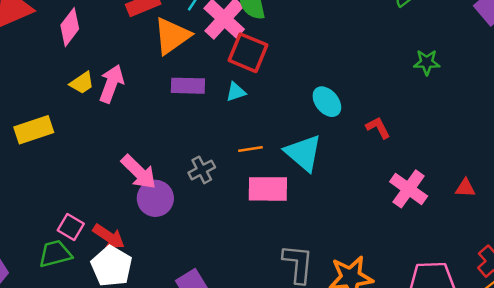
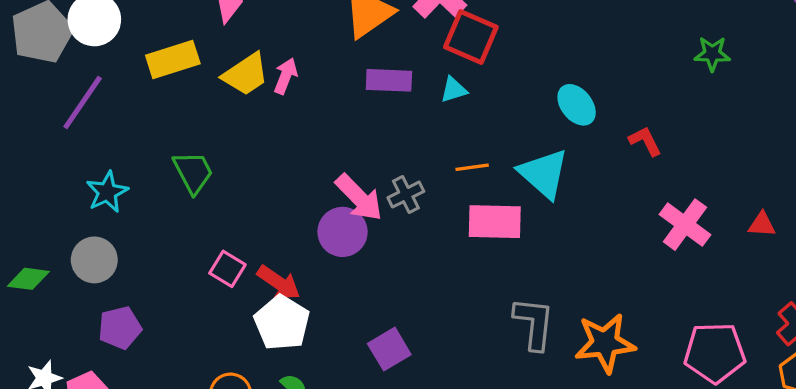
yellow trapezoid: (82, 83) -> (246, 74), size x1.4
pink arrow: (111, 84) -> (286, 76), size x0.7
yellow rectangle: (34, 130) -> (173, 60), moved
pink arrow: (139, 172) -> (359, 198), moved
green trapezoid: (55, 254) -> (193, 172), moved, turned 76

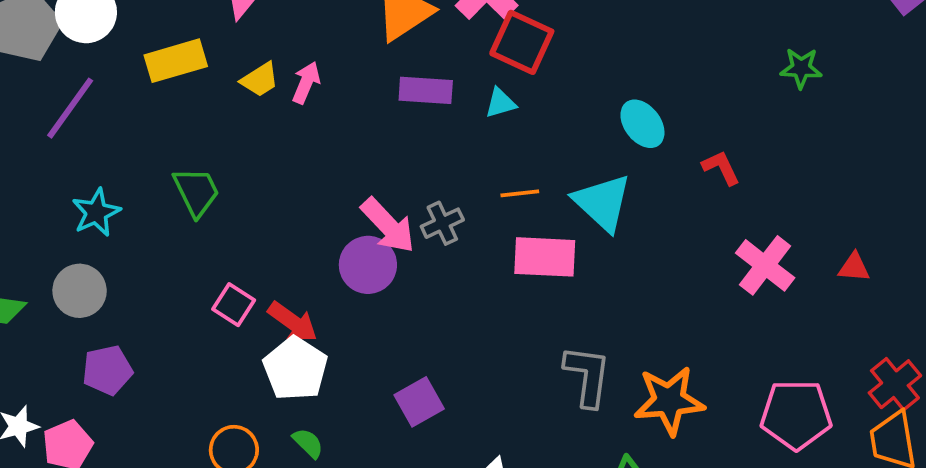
yellow trapezoid: (246, 74) -> (260, 80), size x0.7

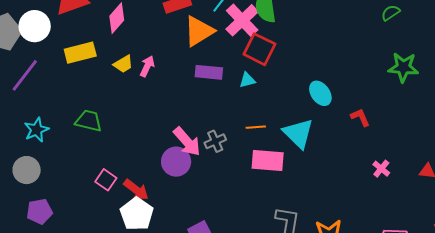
green star: (801, 68) -> (403, 67), size x1.4
green trapezoid: (196, 192) -> (89, 121), turned -52
pink cross: (765, 265) -> (381, 169), size x0.6

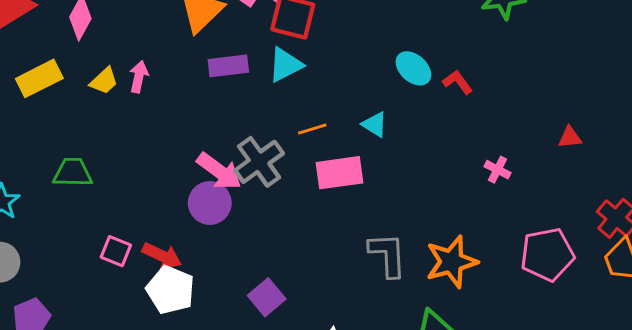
cyan triangle: (247, 80) -> (285, 65), size x1.5
cyan ellipse: (320, 93) -> (413, 68), moved
cyan triangle: (298, 133) -> (375, 124), size x0.6
gray cross: (215, 141) -> (259, 162), size x1.6
pink cross: (381, 169) -> (498, 170), moved

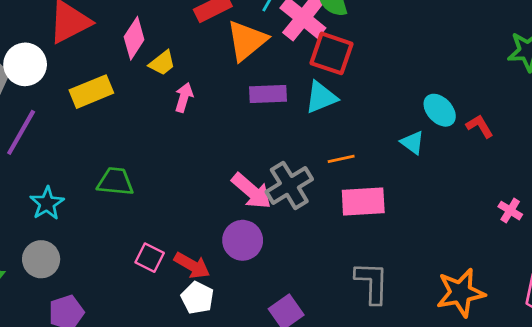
yellow trapezoid: (104, 81) -> (162, 63), moved
cyan triangle: (375, 124) -> (412, 142), moved
purple circle: (210, 203) -> (243, 240), moved
gray L-shape: (388, 255) -> (372, 283), moved
white pentagon: (170, 290) -> (197, 298), size x0.7

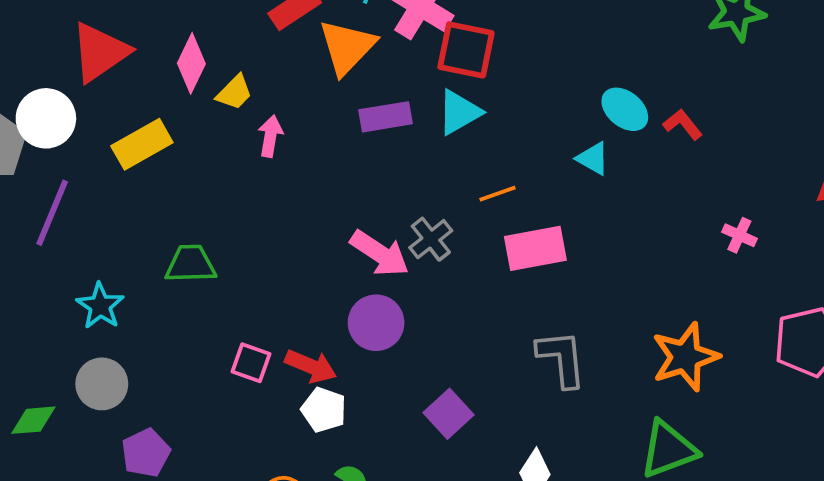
gray cross: (289, 185) -> (431, 239), size x0.7

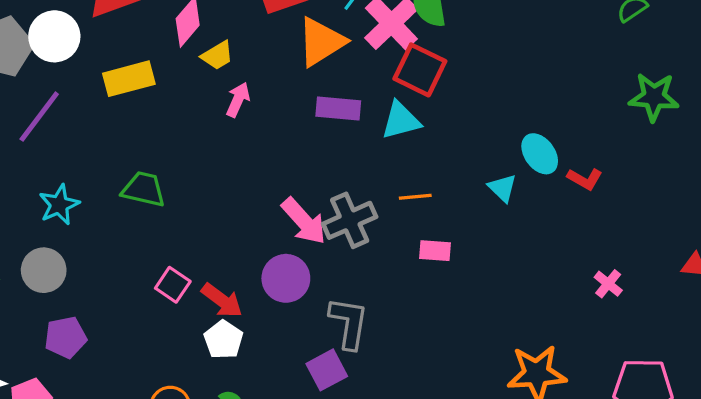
red L-shape: (683, 124) -> (585, 179), turned 144
gray cross: (431, 239) -> (350, 220), size x1.4
pink rectangle: (535, 248) -> (435, 251), size x0.6
gray L-shape: (561, 359) -> (349, 323), moved

